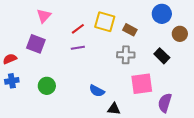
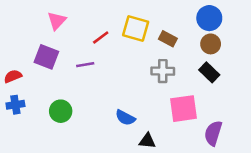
brown circle: (180, 34) -> (211, 44), moved
purple line: (78, 48) -> (85, 65), moved

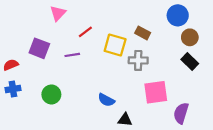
pink triangle: (57, 21) -> (58, 13), moved
yellow square: (136, 28) -> (115, 45), moved
brown circle: (211, 44) -> (190, 37), moved
black rectangle: (209, 72) -> (190, 62), moved

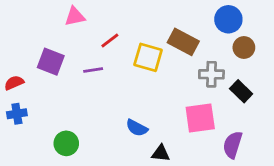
pink triangle: (58, 13) -> (75, 16), turned 35
brown rectangle: (143, 33) -> (183, 42), size x1.5
gray cross: (138, 60) -> (211, 74), moved
black rectangle: (190, 62) -> (241, 91), moved
green circle: (51, 94) -> (66, 143), moved

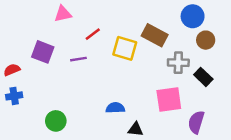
blue semicircle: (137, 128) -> (115, 108), turned 150

